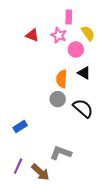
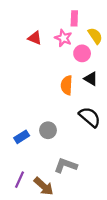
gray circle: (58, 99) -> (48, 130), moved

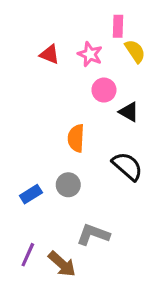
pink rectangle: (74, 18) -> (118, 26), moved
pink circle: (82, 53) -> (104, 90), moved
orange semicircle: (67, 85) -> (76, 138), moved

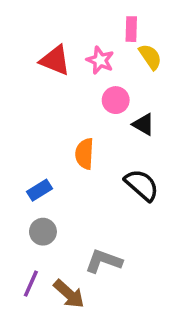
red triangle: (50, 54) -> (55, 60), size x1.4
gray circle: (68, 185) -> (43, 232), moved
blue rectangle: (31, 194) -> (39, 190), moved

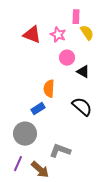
blue rectangle: (39, 190) -> (38, 109), moved
gray circle: (43, 232) -> (25, 134), size x1.5

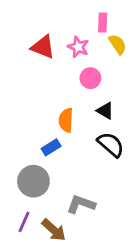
black triangle: (83, 72) -> (105, 111), moved

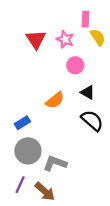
red triangle: (43, 47) -> (36, 39), turned 35
orange semicircle: (66, 120) -> (55, 100), turned -132
blue rectangle: (51, 147) -> (22, 123), moved
gray L-shape: (81, 204) -> (55, 163), moved

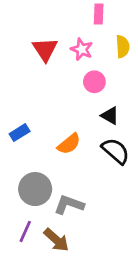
pink rectangle: (85, 19) -> (99, 14), moved
yellow semicircle: (98, 37) -> (123, 47), turned 30
orange semicircle: (55, 100) -> (69, 144), moved
blue rectangle: (22, 123) -> (20, 133), moved

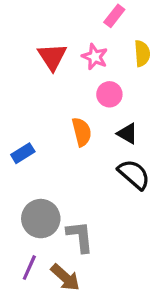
pink rectangle: (99, 14) -> (114, 16), turned 36
orange semicircle: (69, 144) -> (82, 132), moved, turned -65
gray L-shape: (69, 205) -> (80, 237), turned 64

